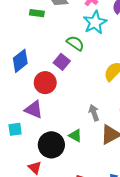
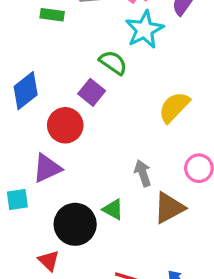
purple triangle: (34, 110) -> (47, 168), turned -48

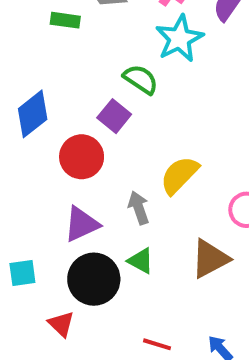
yellow semicircle: (174, 107) -> (179, 175), moved
purple triangle: (47, 168) -> (82, 224), moved
gray arrow: (143, 173) -> (139, 208), moved
cyan square: (17, 200) -> (22, 273), moved

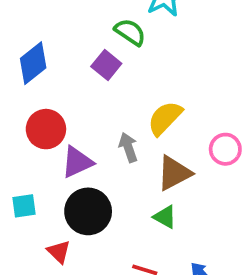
red circle: (82, 157) -> (46, 129), moved
brown triangle: (210, 259) -> (174, 173), moved
green triangle: (141, 261) -> (165, 217), moved

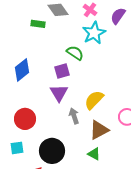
purple square: (106, 65) -> (62, 71), turned 35
red circle: (46, 129) -> (25, 119), moved
purple triangle: (77, 162) -> (59, 93), moved, turned -36

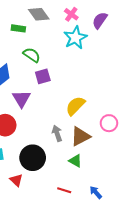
green semicircle: (75, 53) -> (32, 55), moved
purple triangle: (59, 93) -> (21, 99), moved
gray arrow: (74, 116) -> (57, 133), moved

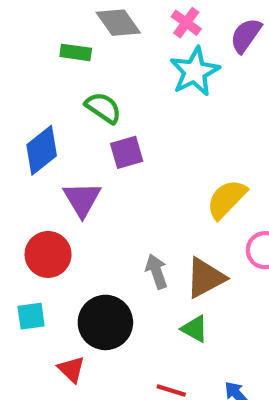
yellow semicircle: (75, 106) -> (227, 199), moved

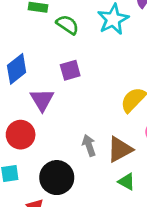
green semicircle: (103, 108) -> (67, 25), moved
green triangle: (195, 329) -> (126, 182), moved

